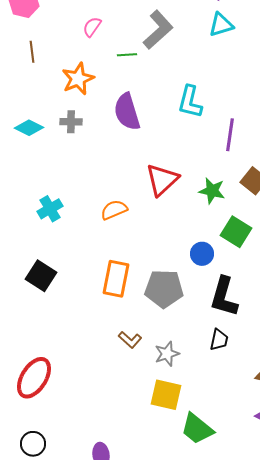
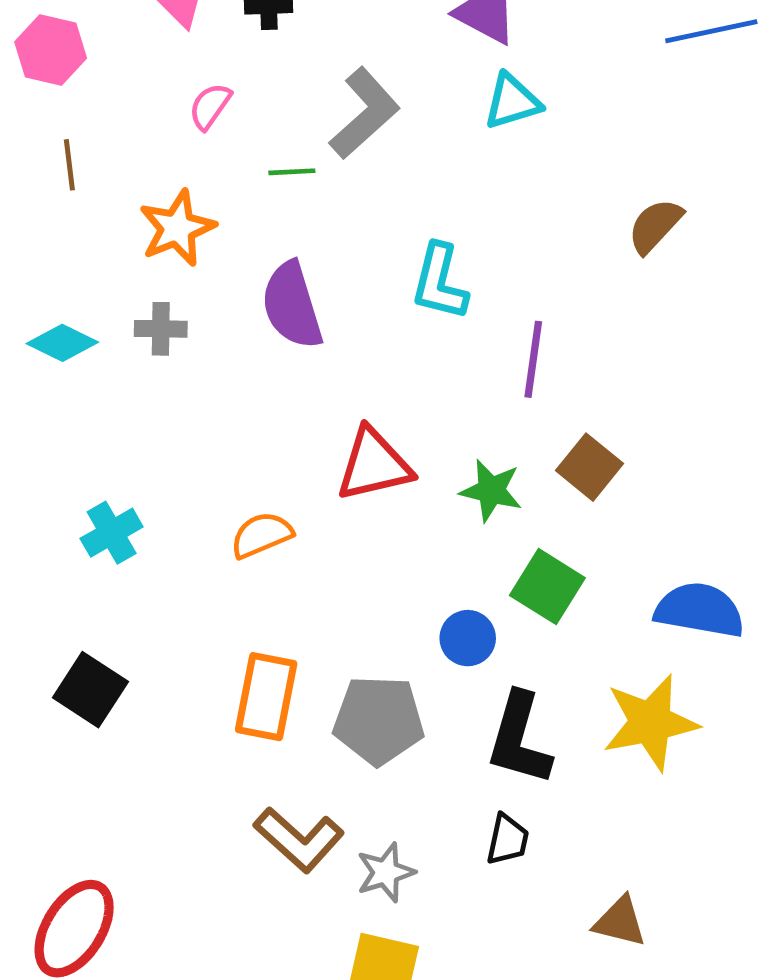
red triangle: (162, 180) -> (374, 465), turned 30
brown L-shape: (130, 340) -> (299, 840), size x1.6

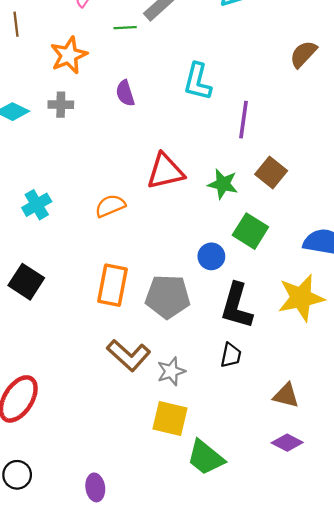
purple semicircle: (292, 305) -> (125, 93), size x0.6

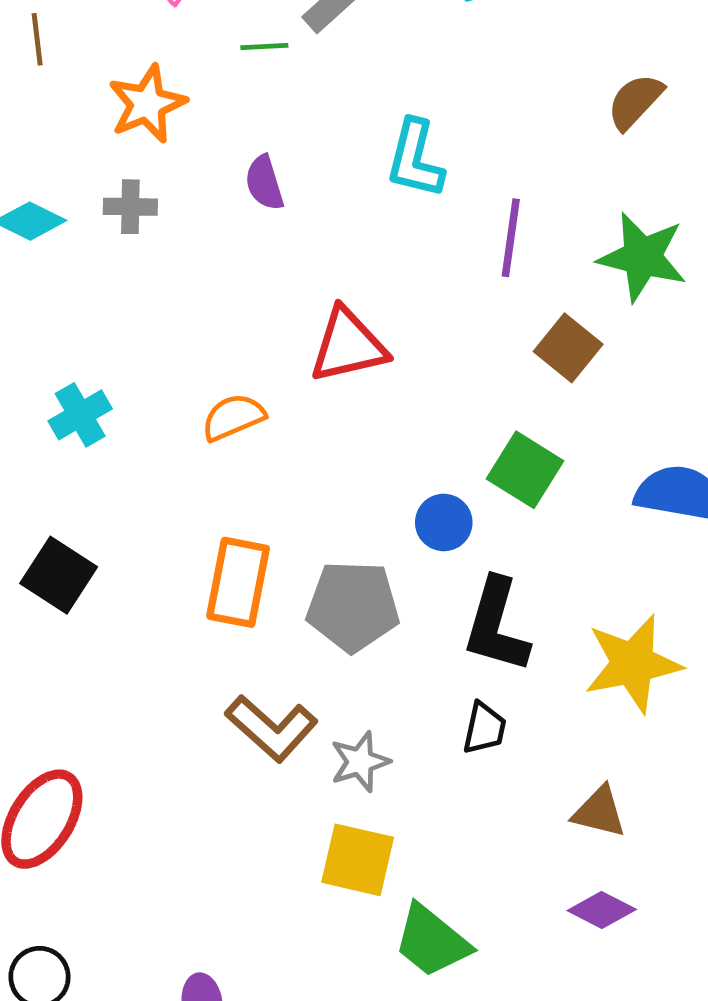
green star: (223, 184) -> (642, 257), moved, size x1.4
yellow star: (301, 298) -> (633, 664), moved

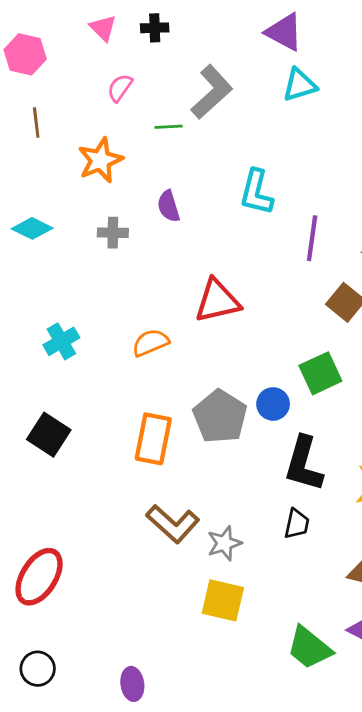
gray cross: (130, 207) -> (113, 233), moved
green square: (525, 470) -> (320, 373), turned 33
gray pentagon: (353, 606) -> (220, 417), moved, turned 30
green trapezoid: (432, 941) -> (309, 648), moved

